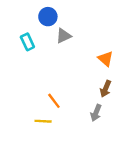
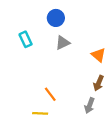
blue circle: (48, 17) -> (56, 18), moved
gray triangle: (64, 36) -> (63, 43), moved

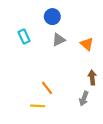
orange triangle: (99, 55) -> (87, 44), moved
brown arrow: (99, 83) -> (92, 77), turned 152

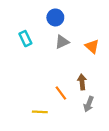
brown arrow: (92, 77) -> (82, 82), moved
orange line: (47, 88) -> (61, 93), moved

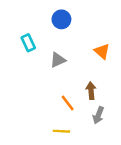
gray triangle: (62, 42) -> (58, 60), moved
yellow line: (40, 112) -> (61, 131), moved

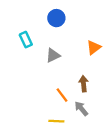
orange triangle: (102, 51) -> (94, 47), turned 42
gray arrow: (98, 115) -> (81, 109), moved, turned 119

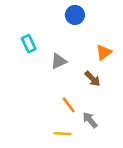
blue circle: (56, 18) -> (75, 15), moved
brown arrow: (84, 84) -> (92, 79), moved, turned 140

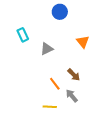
orange triangle: (104, 52) -> (83, 42), turned -32
brown arrow: (92, 79) -> (74, 75), moved

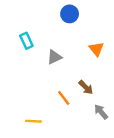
gray arrow: (72, 96) -> (101, 112), moved
yellow line: (50, 107) -> (33, 121), moved

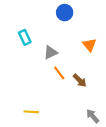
orange line: (64, 98) -> (59, 73), moved
gray arrow: (101, 112) -> (93, 116), moved

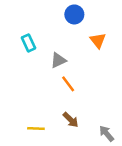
orange triangle: (89, 45) -> (98, 40), moved
brown arrow: (80, 80) -> (71, 120), moved

